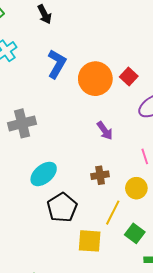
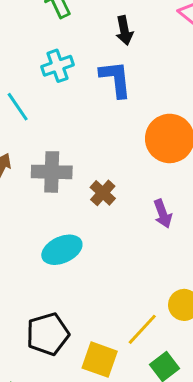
blue L-shape: (57, 64) -> (116, 79), moved, turned -52
brown cross: (100, 175) -> (103, 193), moved, turned 36
black pentagon: (62, 208) -> (48, 334), moved

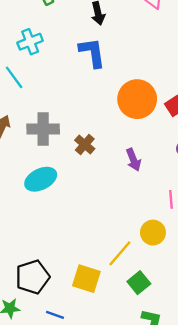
cyan cross: (58, 66) -> (30, 42), moved
cyan ellipse: (62, 250) -> (41, 179), moved
black pentagon: (48, 334) -> (33, 277), moved

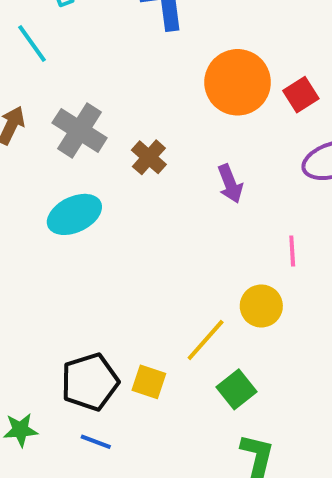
gray cross: (43, 129) -> (80, 130), turned 32
black pentagon: (33, 277) -> (90, 382), moved
yellow square: (86, 279) -> (149, 382), size x0.7

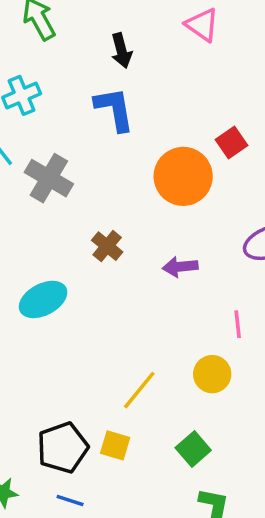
red square: (301, 95) -> (232, 142), moved
gray cross: (80, 130) -> (49, 178), moved
purple arrow: (230, 184) -> (180, 267), turned 108
yellow line: (206, 340) -> (139, 390), moved

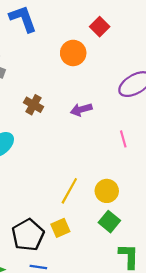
orange circle: (183, 176) -> (73, 53), size x0.7
yellow circle: (212, 374) -> (107, 191), moved
yellow square: (115, 445) -> (60, 228), turned -30

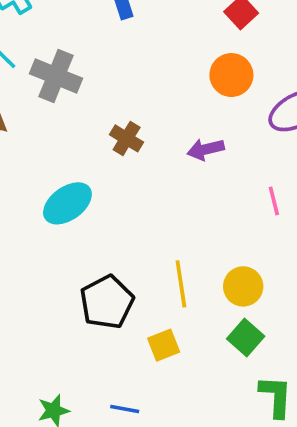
orange circle: (73, 53) -> (231, 75), moved
yellow line: (69, 191) -> (181, 284), turned -40
black pentagon: (28, 235) -> (107, 302), moved

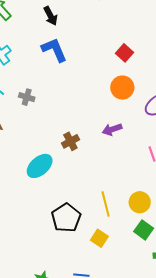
gray cross: (56, 76) -> (27, 97), size x0.6
brown cross: (127, 138) -> (70, 141), moved, turned 36
yellow square: (164, 345) -> (99, 238), turned -30

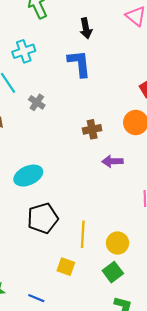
brown cross: (70, 141) -> (92, 129), moved
black pentagon: (66, 218) -> (43, 218), moved
yellow square: (99, 238) -> (66, 267), turned -30

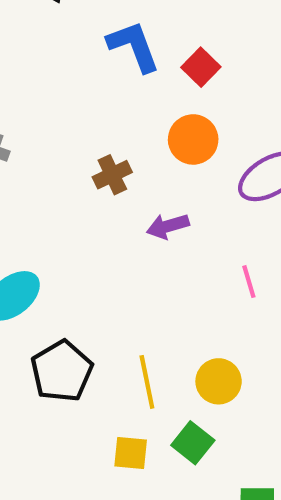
blue L-shape: (79, 63) -> (134, 46), moved
green square: (113, 272) -> (193, 443), moved

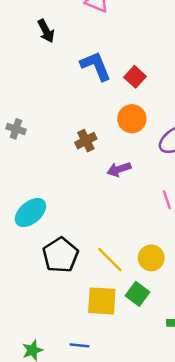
yellow line: (147, 382) -> (110, 260), turned -32
yellow square: (131, 453) -> (102, 301), size x1.5

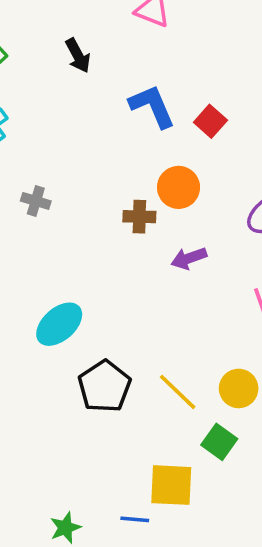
orange circle: (132, 119) -> (179, 187), moved
brown cross: (86, 141) -> (139, 217), turned 30
yellow square: (102, 301) -> (171, 485), moved

